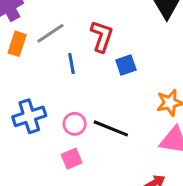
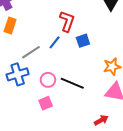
gray line: (50, 33) -> (31, 52), moved
blue line: (72, 63) -> (55, 42), moved, turned 48

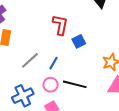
blue line: (55, 42) -> (54, 63), moved
blue cross: (18, 74) -> (23, 96), moved

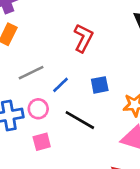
blue square: (79, 41) -> (100, 85), moved
pink circle: (51, 85) -> (38, 109), moved

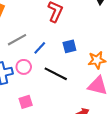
pink square: (42, 142) -> (26, 102), moved

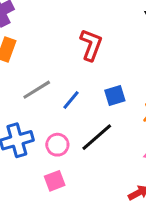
pink circle: (24, 67) -> (57, 145), moved
black line: (56, 74) -> (97, 137), turned -65

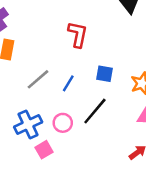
blue square: (115, 95) -> (105, 74), turned 36
pink square: (55, 181) -> (44, 150), moved

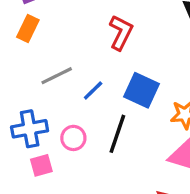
blue square: (105, 74) -> (142, 90), size x1.5
black line: (95, 111) -> (117, 134), turned -36

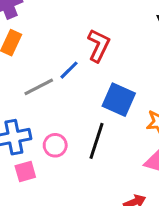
blue line: (93, 91) -> (69, 70), moved

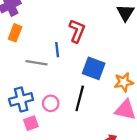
blue line: (69, 70) -> (57, 50), turned -48
gray line: (39, 87) -> (36, 63), turned 40

